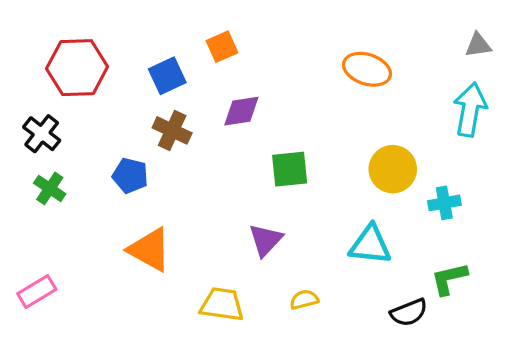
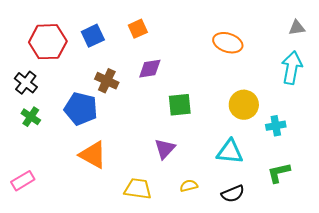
blue square: (167, 76) -> (93, 36), moved
blue pentagon: (130, 176) -> (81, 109), size x1.5
black semicircle: (409, 312) -> (233, 194), moved

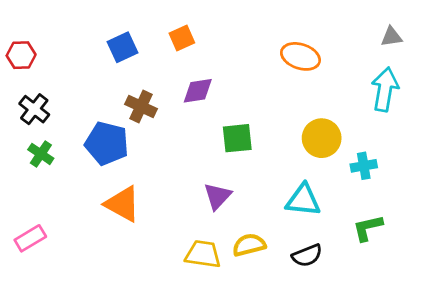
red hexagon: (48, 42) -> (21, 55), moved, size x0.6
yellow semicircle: (189, 186) -> (249, 245), size x1.4
yellow trapezoid: (138, 189) -> (203, 254), moved

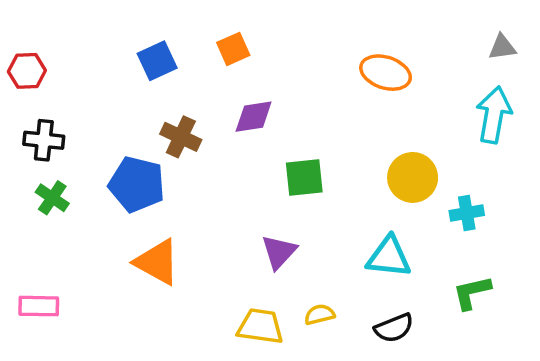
black cross: (34, 109) -> (44, 140), turned -32
pink rectangle: (30, 238) -> (39, 306), turned 32
yellow semicircle: (249, 245) -> (320, 314), size x0.7

